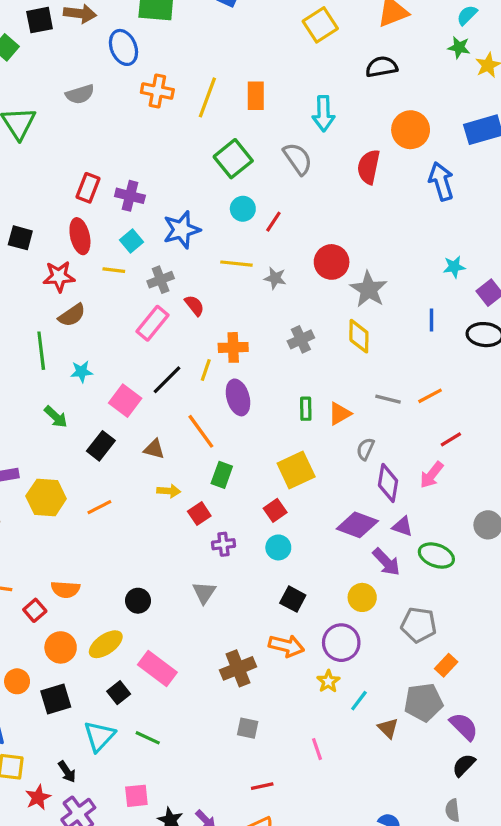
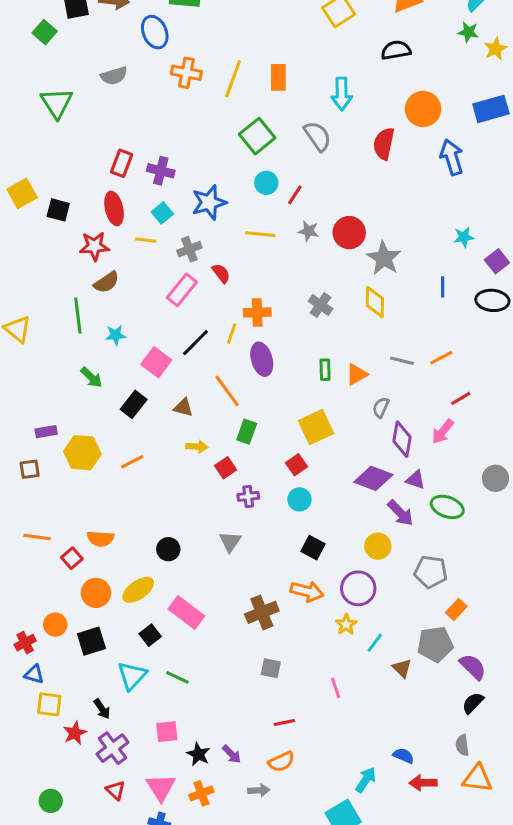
gray star: (275, 278) -> (308, 231), moved
gray cross: (301, 339) -> (321, 305), turned -30

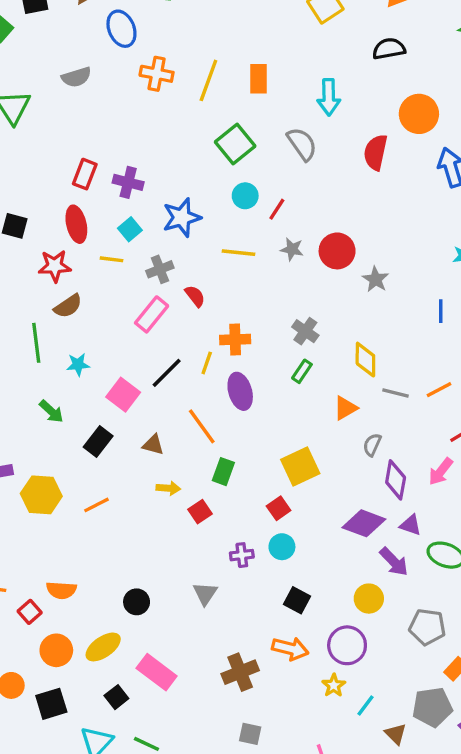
gray star: (384, 258) -> (376, 279), size x0.7
yellow diamond: (375, 302) -> (365, 360), moved
green rectangle: (325, 370) -> (302, 371), moved, turned 35
purple cross: (248, 496) -> (242, 555), moved

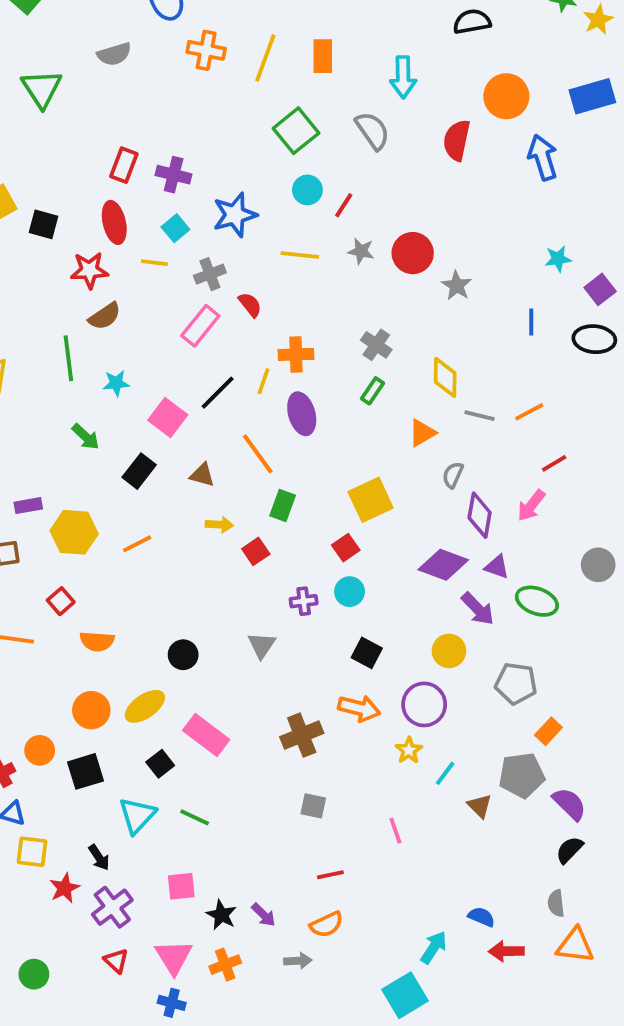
red square: (30, 612) -> (61, 601), moved

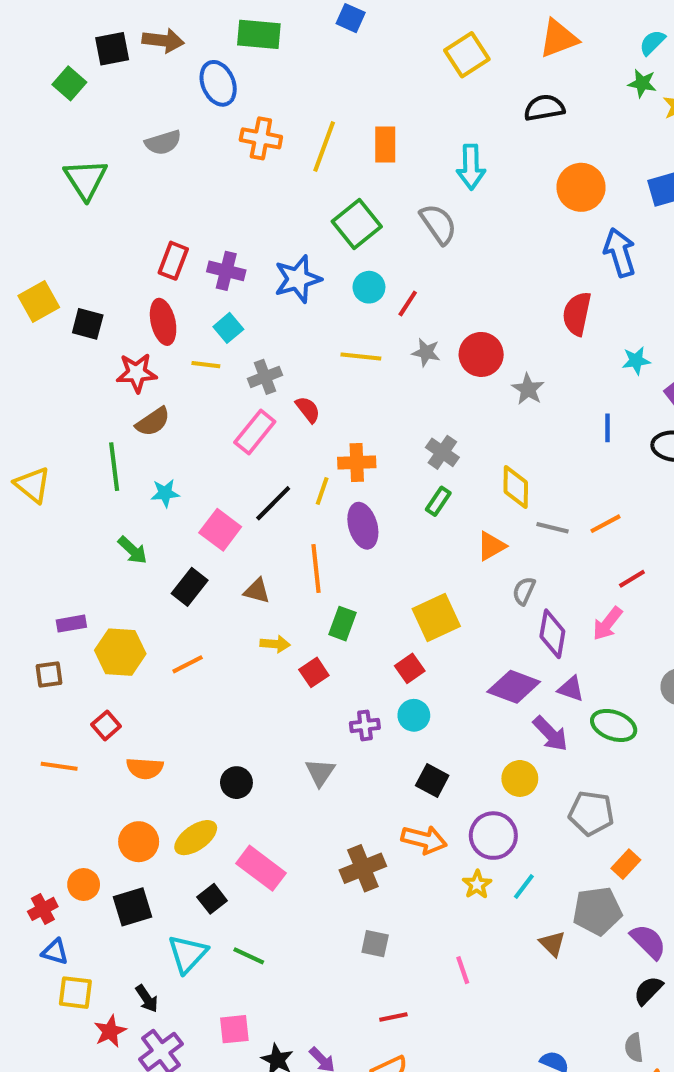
red semicircle: (457, 140) -> (577, 314), moved
blue star: (235, 215) -> (298, 279), moved
orange line: (258, 454) -> (316, 569), turned 30
cyan line: (445, 773) -> (524, 887), moved

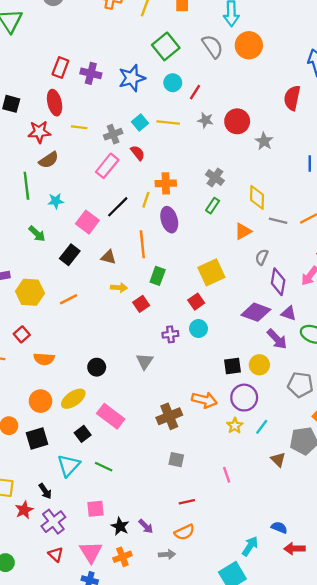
orange circle: (581, 187) -> (249, 45), moved
cyan square: (228, 328) -> (140, 123), moved
black square: (432, 781) -> (232, 366), moved, turned -36

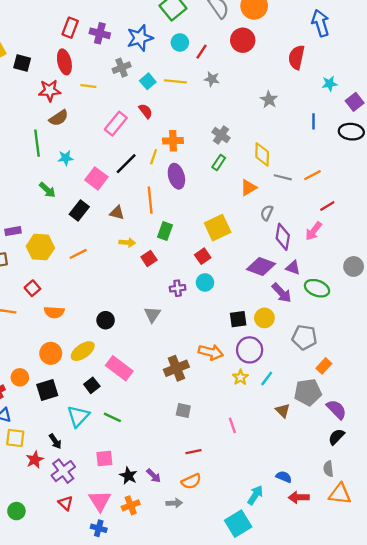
red circle: (237, 121) -> (243, 40), moved
gray cross: (113, 134) -> (122, 68), moved

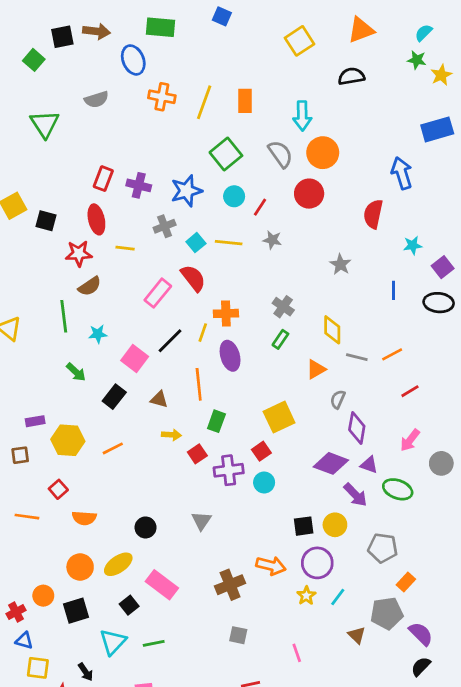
red semicircle: (146, 111) -> (193, 278), size x1.5
pink arrow: (314, 231) -> (410, 440), moved
purple cross: (178, 288) -> (229, 470), moved, size x1.5
green line: (112, 417) -> (154, 643), turned -36

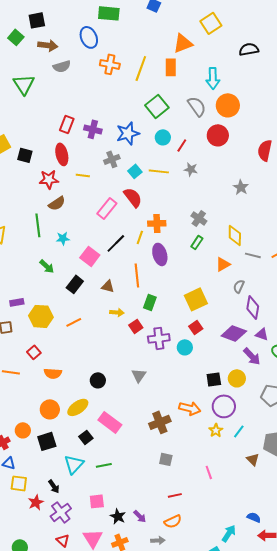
orange triangle: (361, 30) -> (183, 43), moved
brown arrow: (96, 31) -> (48, 45), moved
red square: (261, 451) -> (196, 327), moved

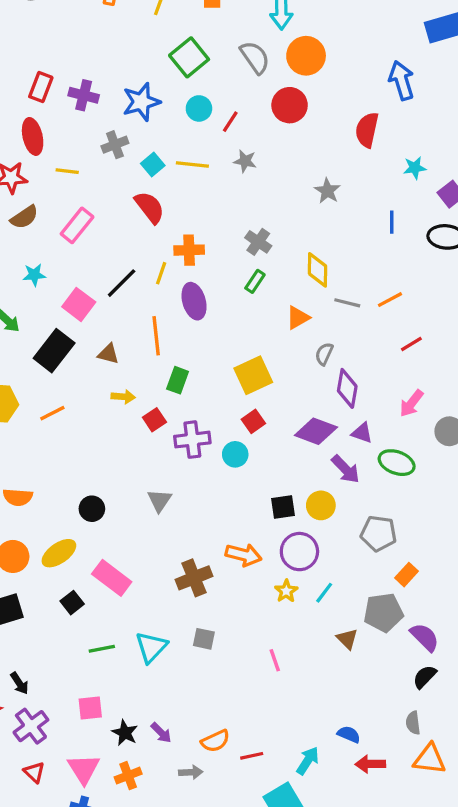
pink rectangle: (107, 208) -> (77, 225), moved
black rectangle: (75, 284) -> (54, 351), size x1.4
cyan triangle: (74, 464) -> (151, 647), moved
red line: (175, 495) -> (252, 756), moved

